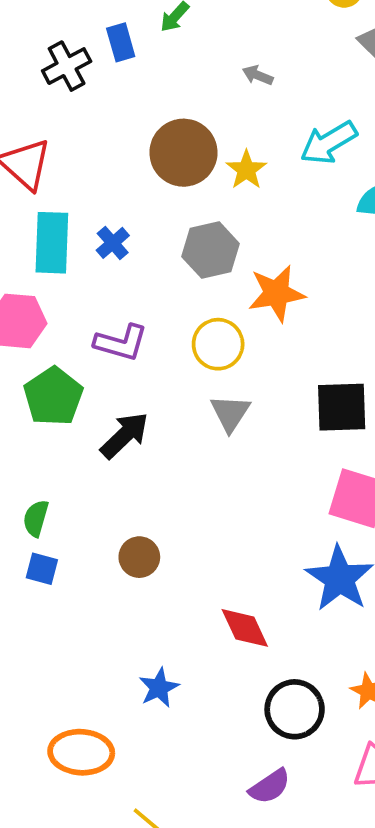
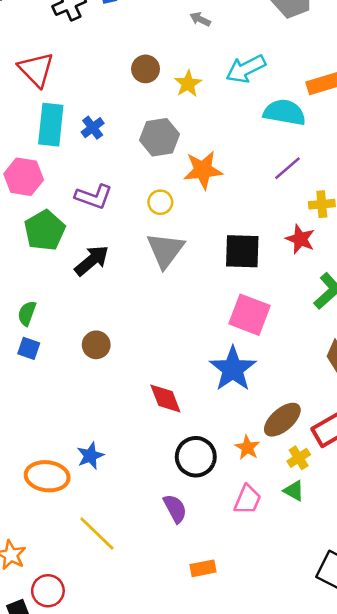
brown circle: (183, 153) -> (146, 69), size x0.6
yellow circle: (218, 344) -> (160, 202), size x0.7
gray triangle: (230, 413) -> (165, 250), size x1.4
blue star: (159, 688) -> (90, 456), moved
purple semicircle: (270, 786) -> (175, 509), turned -88

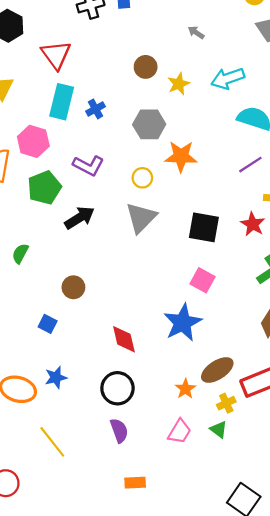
pink square: (250, 315) -> (202, 280), size x0.7
blue square: (29, 348) -> (48, 324), moved
black circle: (196, 457) -> (117, 388), moved

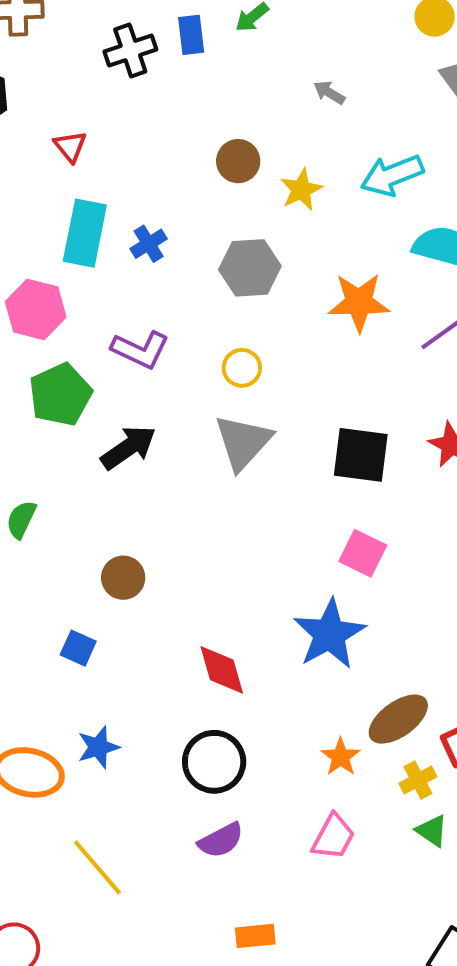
red triangle: (56, 55) -> (70, 146), size x0.6
orange star: (181, 156) -> (359, 302), moved
green triangle: (219, 429) -> (432, 831), moved
purple semicircle: (119, 431) -> (221, 840), turned 85

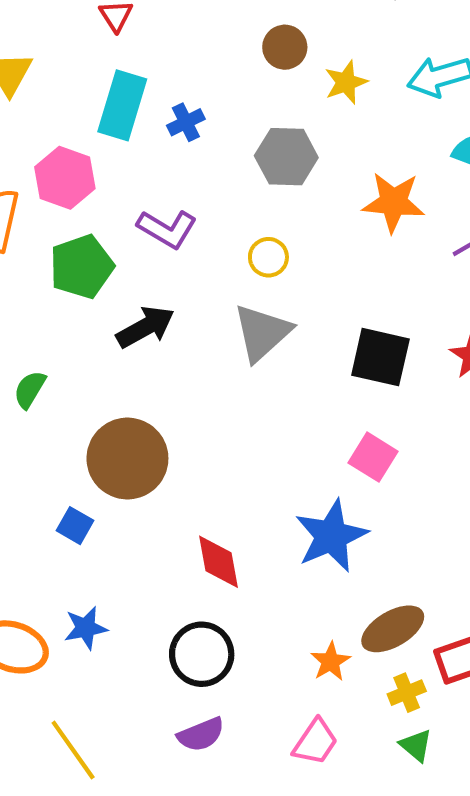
brown circle: (123, 578) -> (127, 459), size x1.8

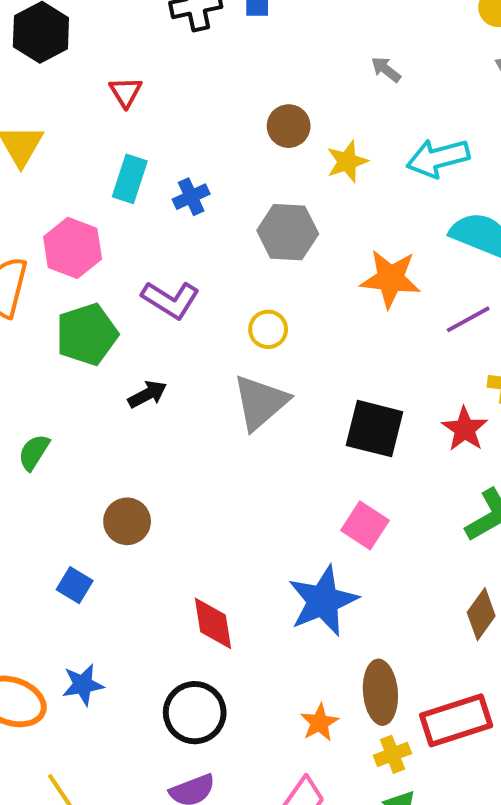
cyan rectangle: (122, 105) -> (130, 179), size x0.7
black arrow: (145, 327) -> (147, 394), size x0.7
brown circle: (127, 459) -> (127, 521), size x0.6
brown ellipse: (393, 629) -> (380, 692), turned -66

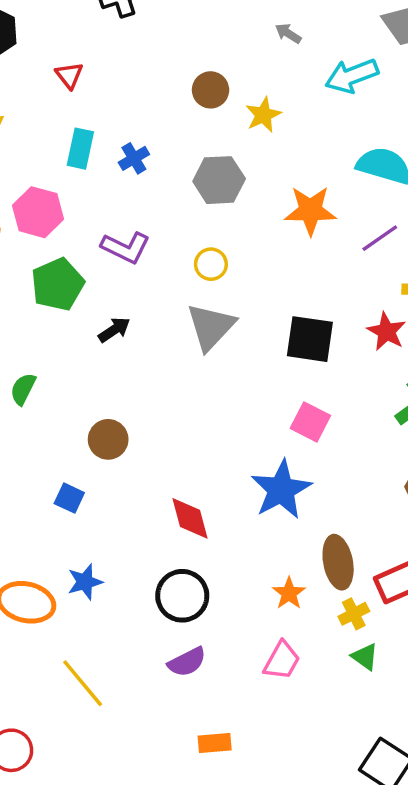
cyan arrow: (438, 158) -> (352, 76), moved

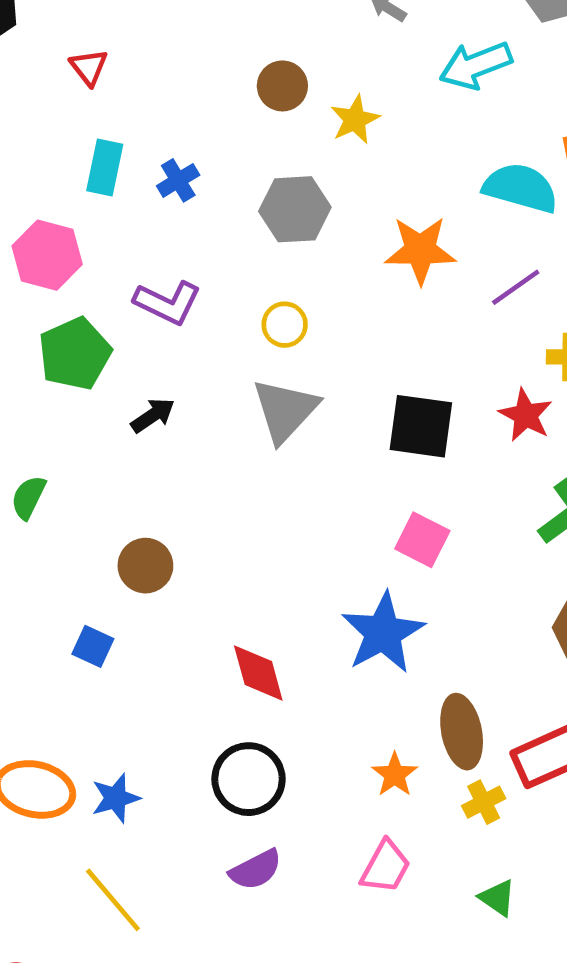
blue star: (85, 582) -> (116, 798), moved
green triangle: (365, 657) -> (497, 898), moved

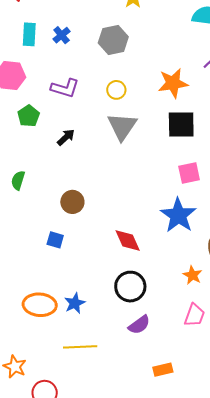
orange star: (420, 250) -> (173, 83), moved
green pentagon: (75, 354) -> (29, 116), size x0.7
pink square: (422, 540) -> (189, 173), turned -30
yellow line: (113, 900) -> (80, 347), turned -44

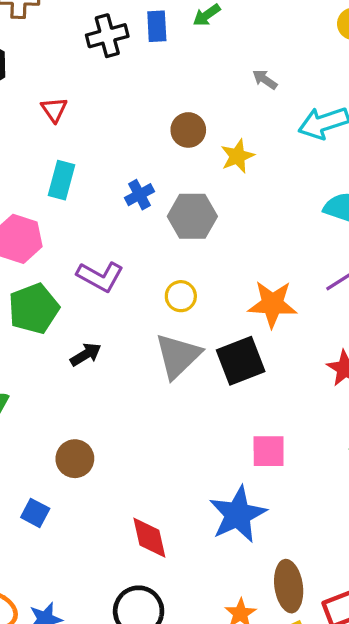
blue cross: (62, 35) -> (139, 195), moved
green pentagon: (29, 116) -> (34, 309), size x1.4
black square: (181, 125) -> (241, 361), moved, turned -32

